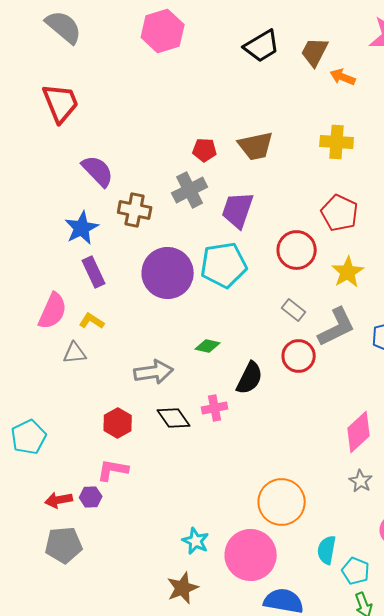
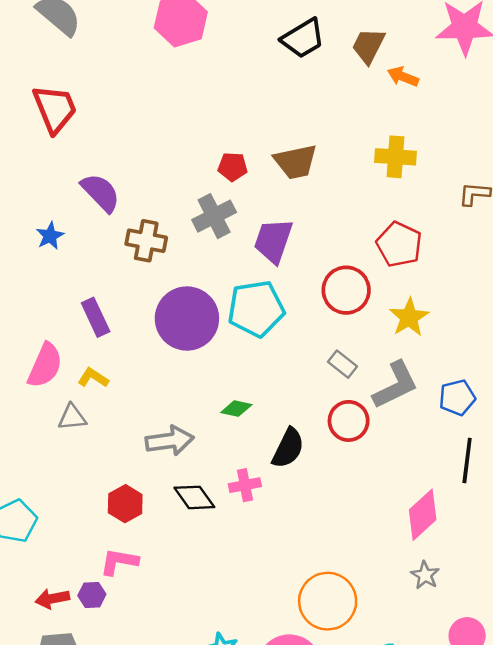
blue star: (82, 228) -> (50, 236), moved, size x0.7

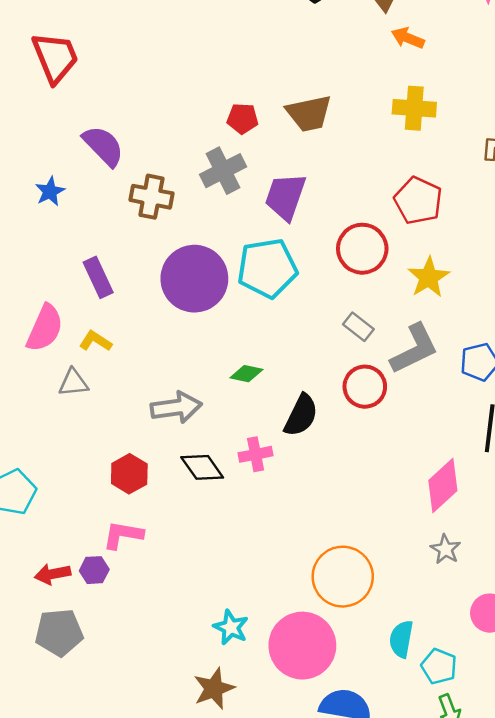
orange arrow: (403, 77) -> (408, 38), moved

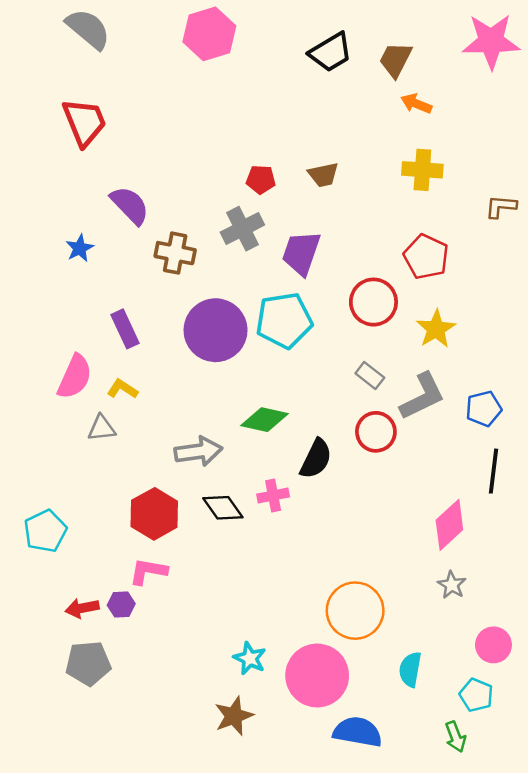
brown trapezoid: (309, 113) -> (323, 175), size x0.7
green diamond: (246, 374) -> (264, 420), size x1.5
red hexagon: (129, 474) -> (154, 514), size x1.4
cyan pentagon: (439, 666) -> (476, 695), moved

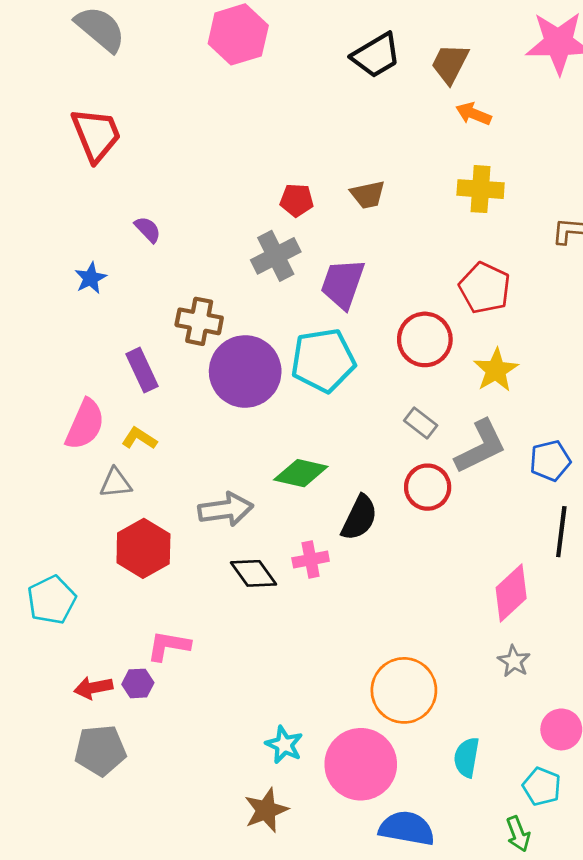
purple semicircle: (130, 205) -> (148, 229), size x0.6
brown cross: (175, 253) -> (199, 321), moved
red hexagon: (154, 514) -> (143, 548), moved

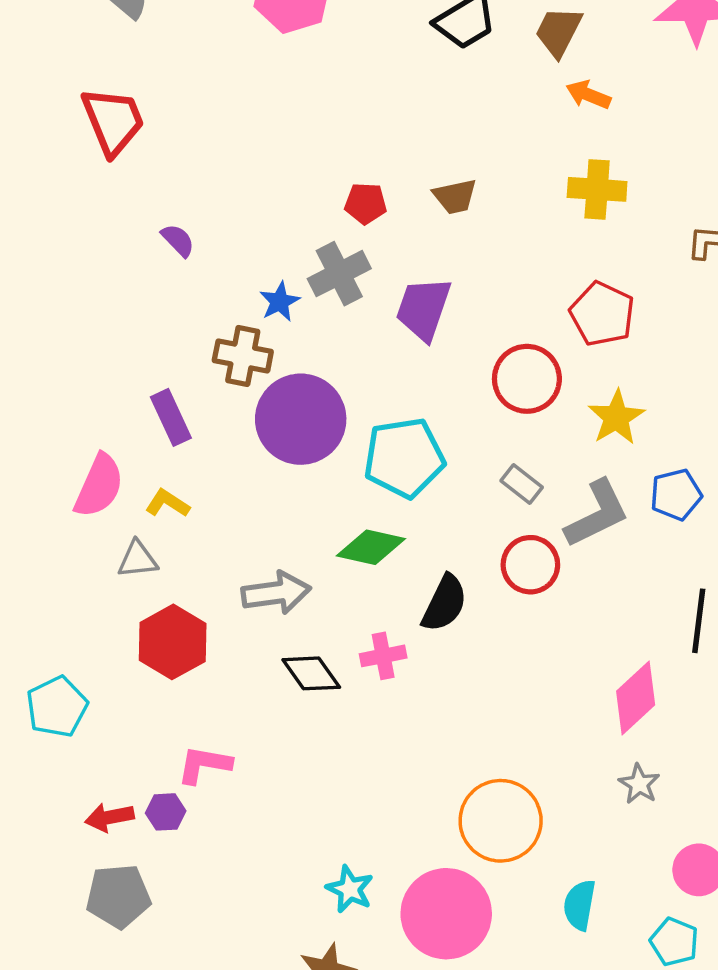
blue star: (91, 278) -> (280, 302), moved
cyan pentagon: (323, 360) -> (404, 458), moved
blue pentagon: (550, 461) -> (676, 495), moved

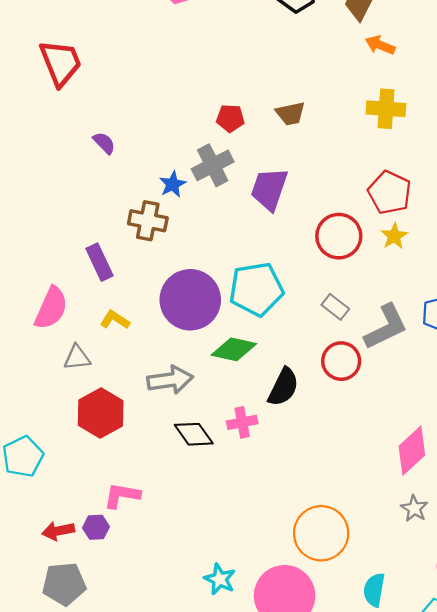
yellow star: (616, 417) -> (394, 236), moved, size x0.7
purple circle: (301, 419) -> (190, 300), moved
yellow L-shape: (167, 503) -> (115, 320), moved

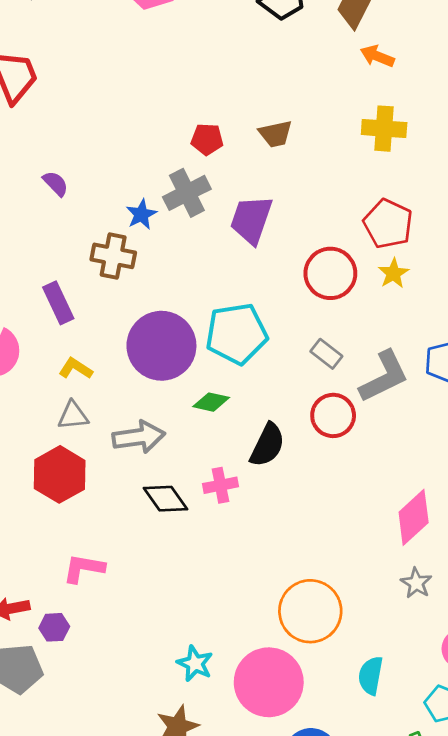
purple semicircle: (104, 143) -> (56, 184), moved
green diamond: (234, 349) -> (211, 402), size x0.7
gray triangle: (77, 358) -> (73, 415), moved
purple hexagon: (96, 527) -> (54, 627), moved

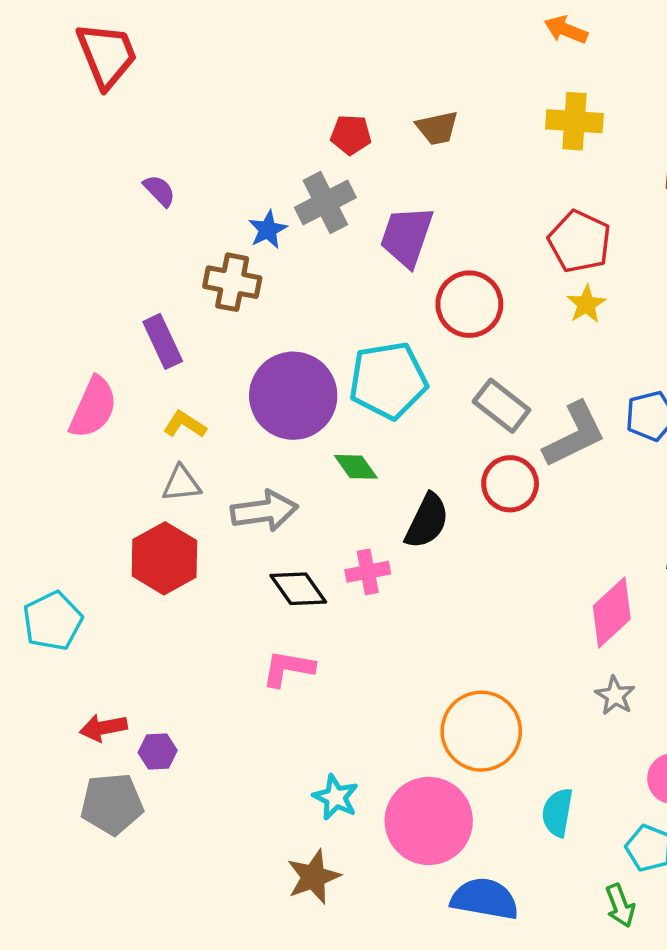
red circle: (330, 273) -> (469, 304), moved
gray rectangle: (326, 354) -> (502, 406), size x1.4
green diamond: (211, 402) -> (356, 467), turned 42
pink L-shape: (84, 568) -> (288, 668), moved

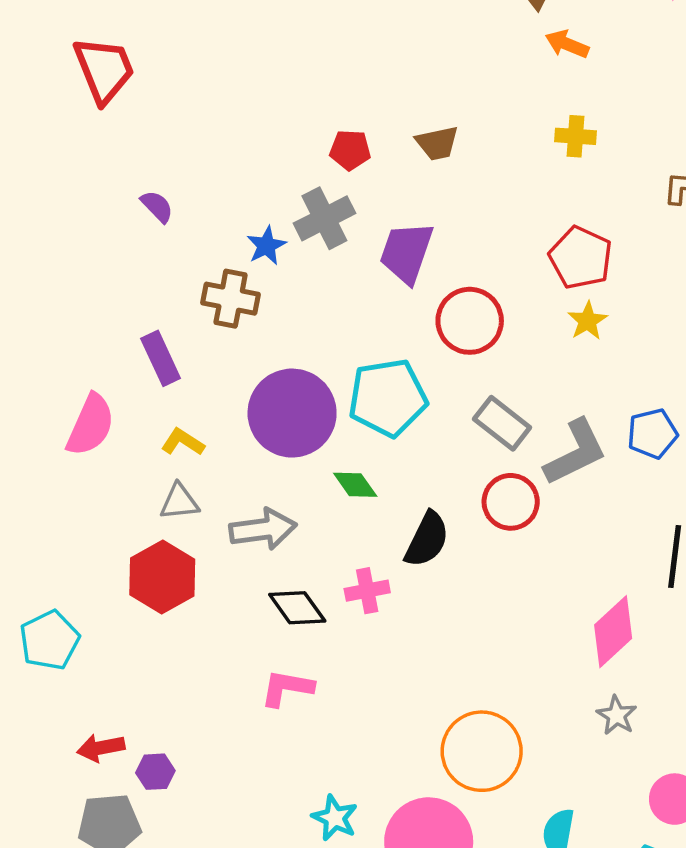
yellow cross: (574, 121) -> (576, 136), size x0.7

